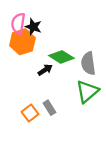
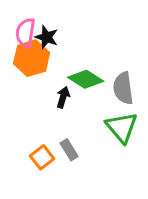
black arrow: (45, 70) -> (63, 97), turned -40
green triangle: (87, 91) -> (122, 127), turned -30

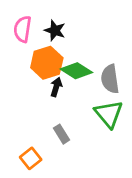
black star: (47, 37) -> (55, 30), moved
orange hexagon: (32, 58) -> (47, 63), moved
orange square: (42, 157) -> (31, 158), moved

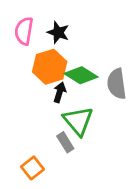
green triangle: (109, 114) -> (78, 121), moved

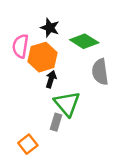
pink semicircle: (24, 31) -> (20, 46), moved
green diamond: (81, 75) -> (84, 41), moved
gray rectangle: (65, 142) -> (56, 122), turned 49

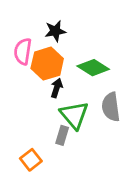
black star: (50, 28) -> (55, 31), turned -30
green diamond: (84, 41) -> (93, 68), moved
gray semicircle: (100, 72) -> (111, 107), moved

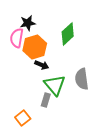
black star: (55, 31) -> (28, 23), moved
green diamond: (93, 68) -> (68, 34), moved, turned -75
black arrow: (57, 88) -> (42, 65), turned 96

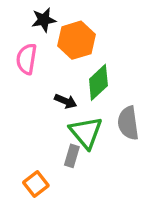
black star: (28, 23) -> (44, 20), moved
green diamond: (68, 34) -> (98, 82), moved
orange hexagon: (35, 47) -> (77, 40), moved

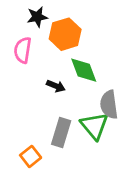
green diamond: (98, 82) -> (84, 70), turned -68
green triangle: (86, 132) -> (94, 126), moved
gray rectangle: (72, 156) -> (61, 133), size x1.5

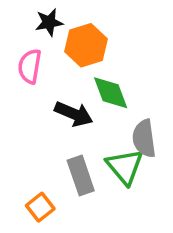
black arrow: (56, 86) -> (74, 114), size x1.5
gray rectangle: (61, 133) -> (81, 175), turned -36

